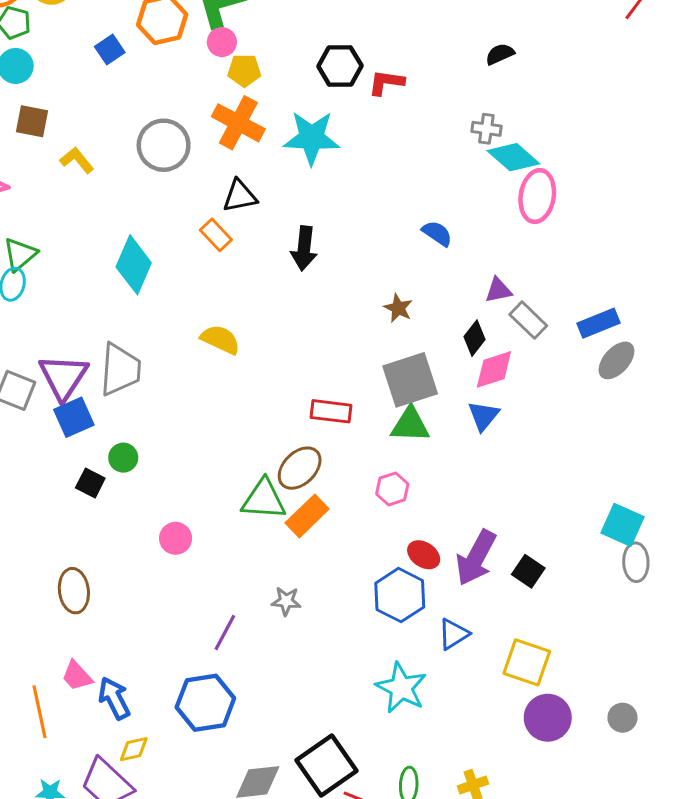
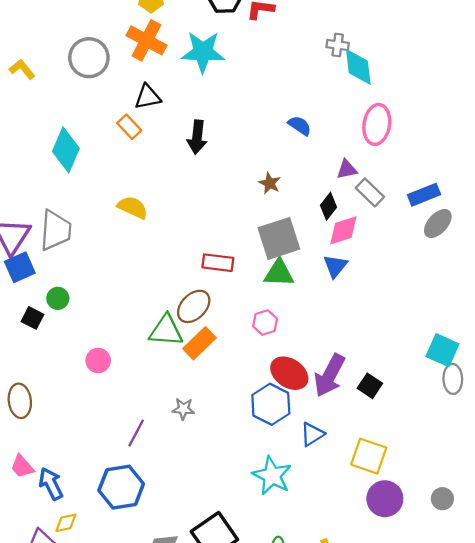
cyan diamond: (513, 157) -> (358, 67), turned 42
pink ellipse: (537, 196) -> (377, 124), moved
red ellipse: (424, 555) -> (289, 373), size x1.5

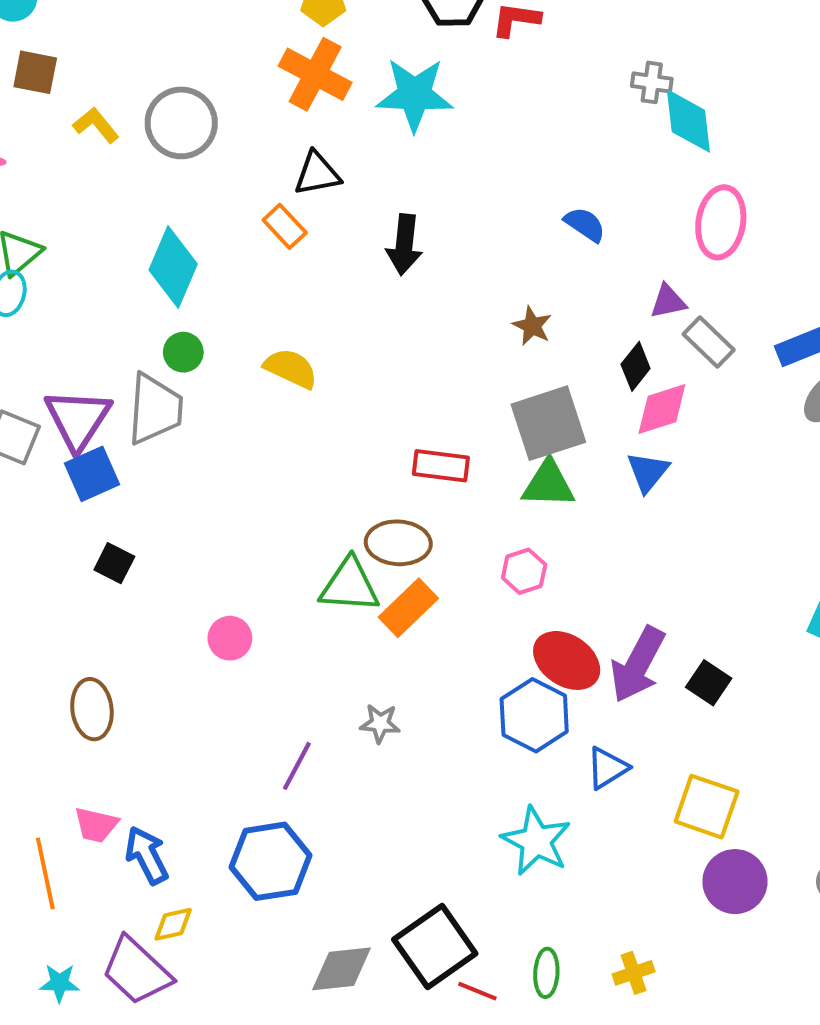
gray circle: (89, 58) -> (181, 123), moved
green circle: (58, 298) -> (183, 352), moved
brown ellipse: (194, 306) -> (398, 543), turned 48
pink trapezoid: (22, 466) -> (96, 825), turned -35

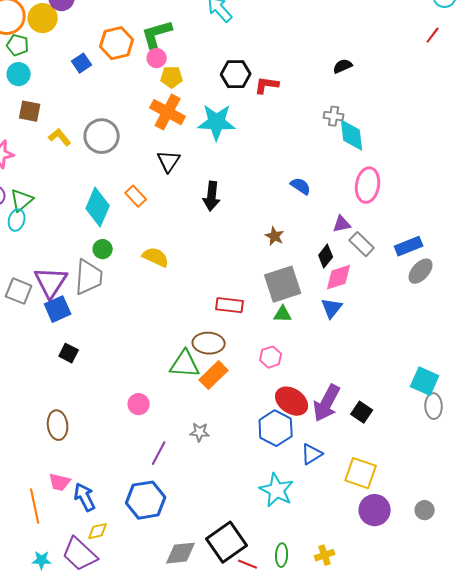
black triangle: (317, 174) -> (169, 161), turned -45
orange rectangle: (285, 226) -> (136, 196), moved
green triangle: (548, 484) -> (283, 314), size x0.7
pink circle: (230, 638) -> (139, 404), moved

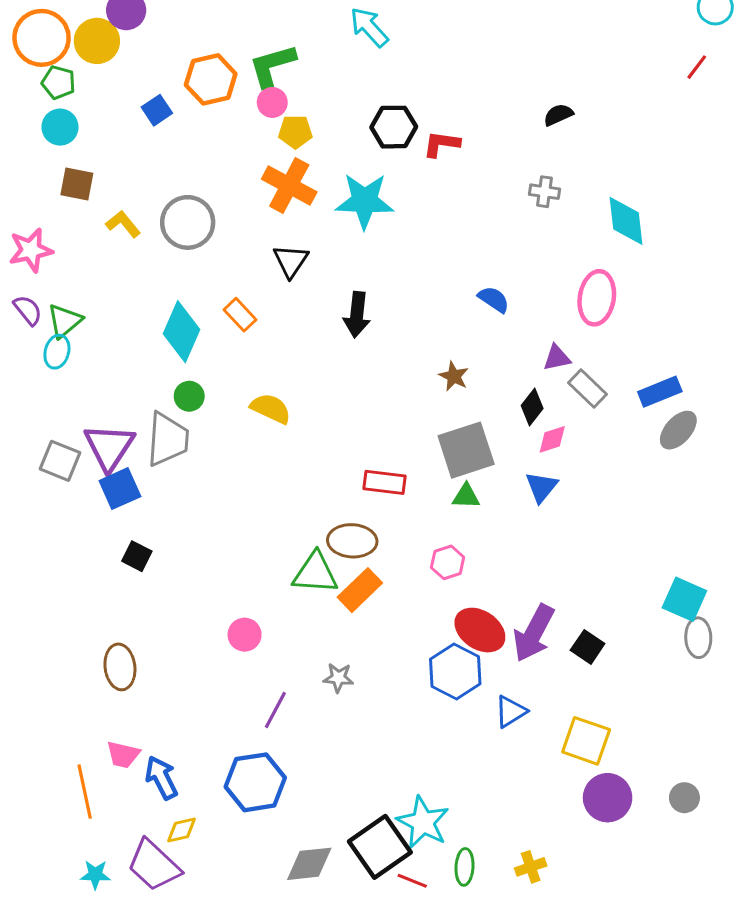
cyan diamond: (352, 135) -> (626, 221), moved
pink diamond: (339, 277) -> (552, 439), size x0.7
cyan star: (277, 490) -> (423, 822), moved

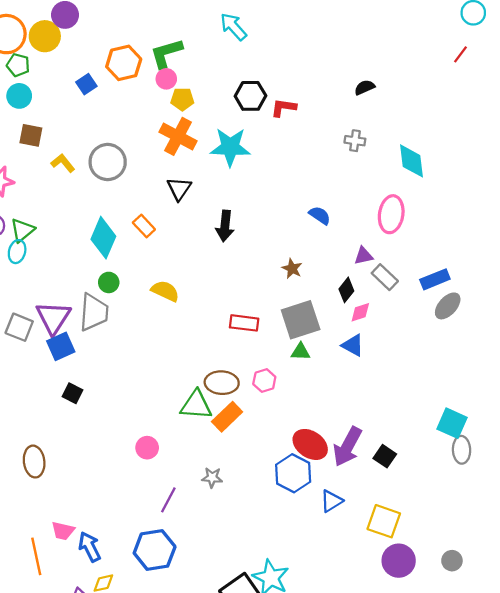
red rectangle: (385, 482) -> (244, 323), moved
blue triangle: (541, 487) -> (353, 345), turned -40
pink hexagon: (448, 562) -> (264, 381), moved
brown ellipse: (120, 667) -> (34, 462), moved

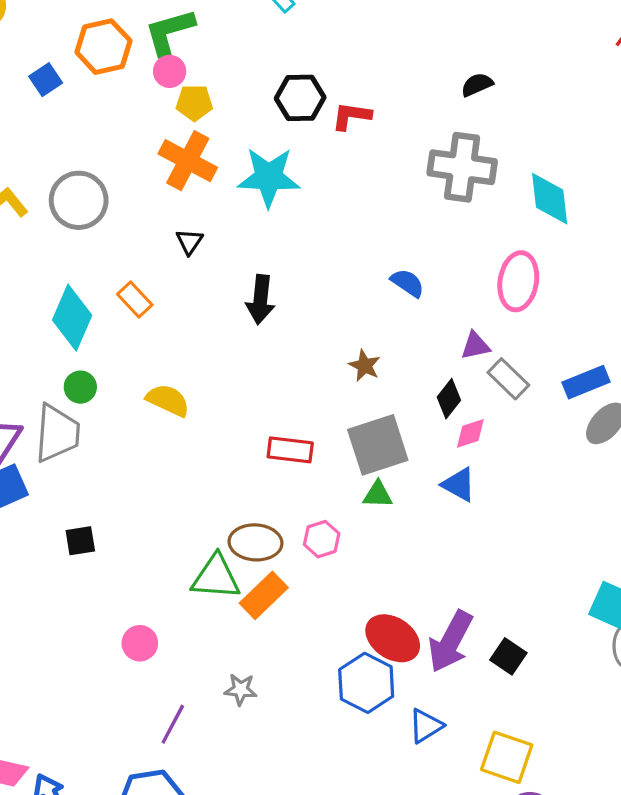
gray cross: (355, 141) -> (462, 167), size x2.0
black triangle: (179, 189) -> (189, 242), size x0.7
black square: (72, 393) -> (80, 541), moved, turned -36

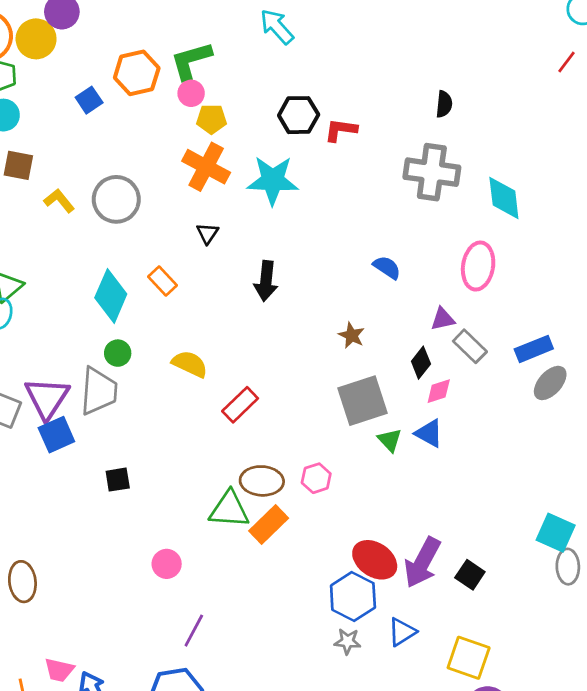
black semicircle: (477, 85) -> (444, 104), turned 120
red rectangle: (290, 450) -> (240, 405), moved, turned -51
green triangle: (378, 494) -> (390, 440), moved, turned 45
gray star: (241, 689) -> (348, 641), moved

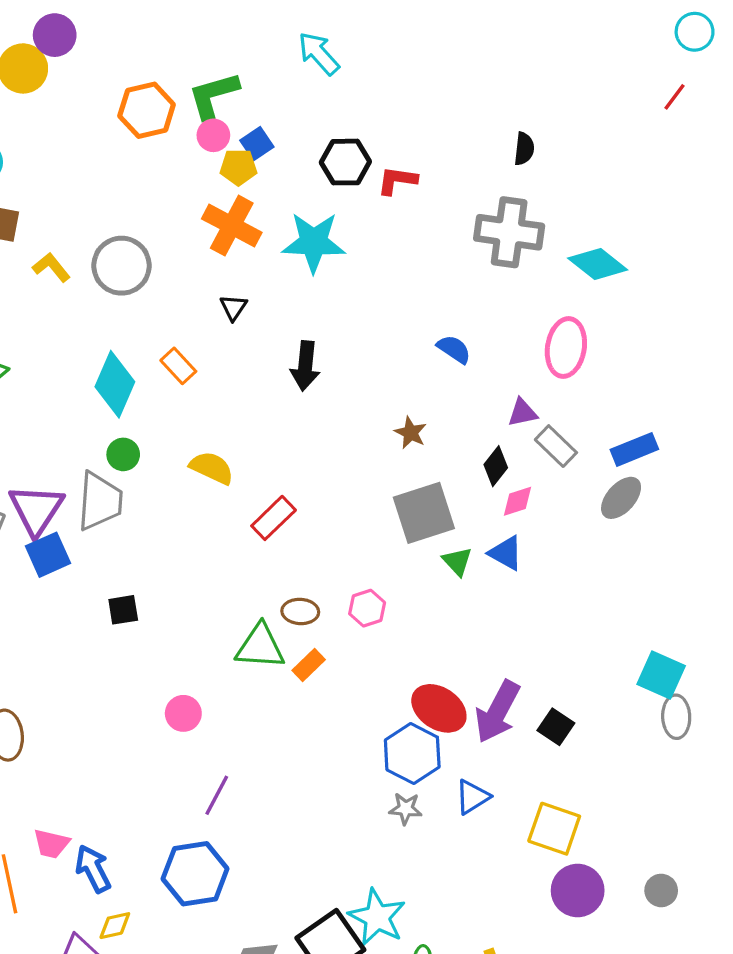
blue square: (89, 100) -> (257, 144), moved
cyan diamond: (504, 198) -> (598, 264), turned -45
gray ellipse: (550, 383) -> (621, 498), moved
brown ellipse: (262, 481) -> (300, 611), size x0.7
orange rectangle: (269, 524) -> (309, 665), size x0.7

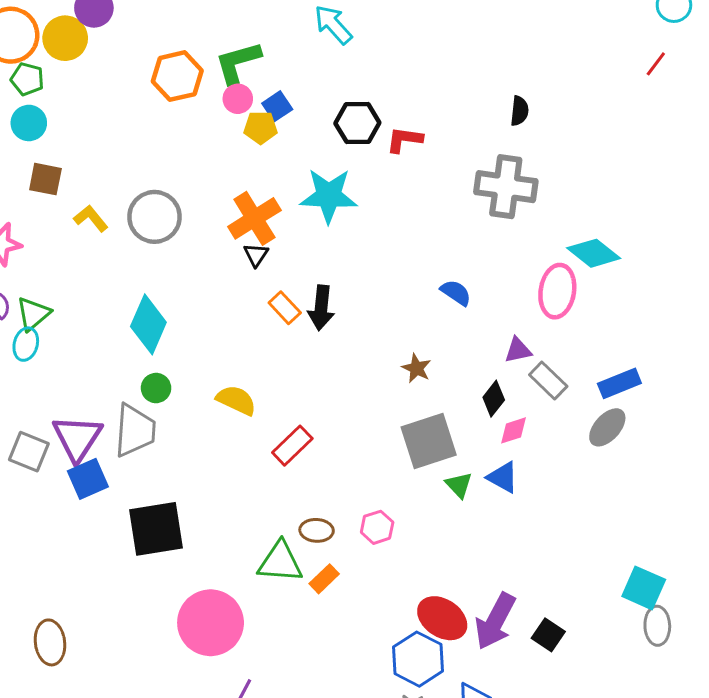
orange cross: (232, 226) -> (254, 218), moved, turned 30
cyan diamond: (598, 264) -> (594, 253), moved
orange rectangle: (178, 366) -> (285, 308), moved
black square: (123, 610) -> (156, 529), size x2.0
pink circle: (183, 713) -> (211, 623), size x2.0

